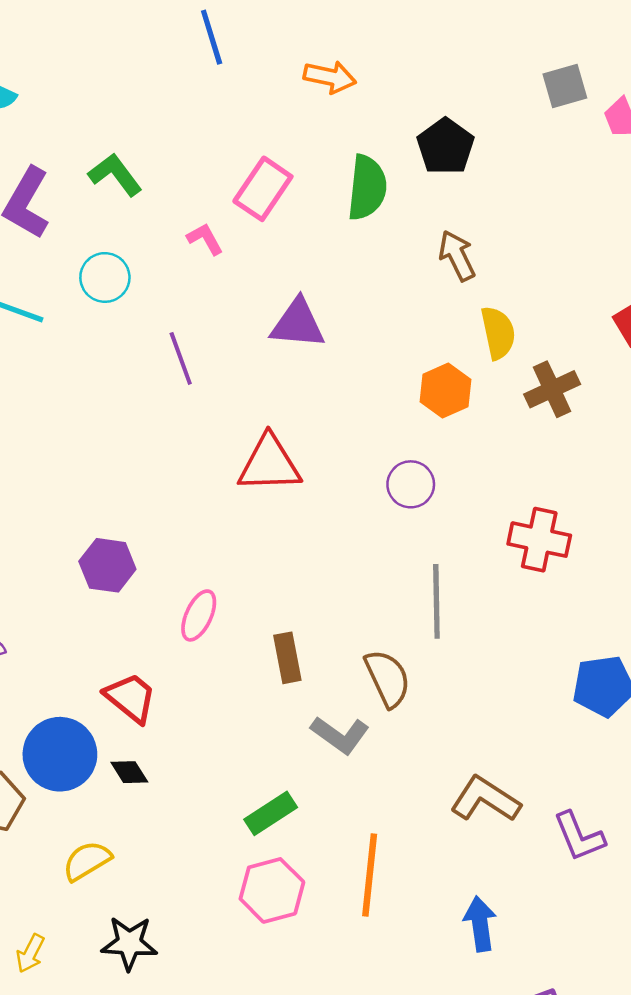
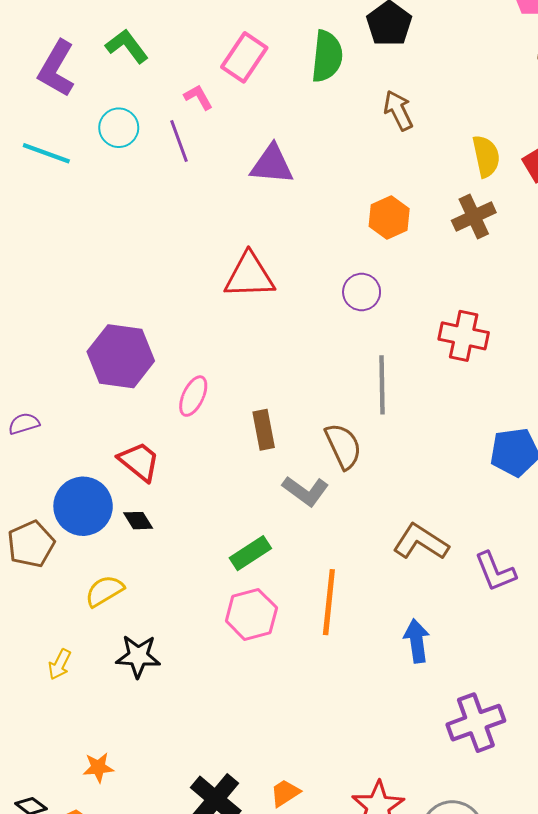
yellow semicircle: (498, 333) -> (486, 156), moved
purple line: (181, 358) -> (179, 141), moved
purple hexagon: (107, 565) -> (121, 356), size x1.5

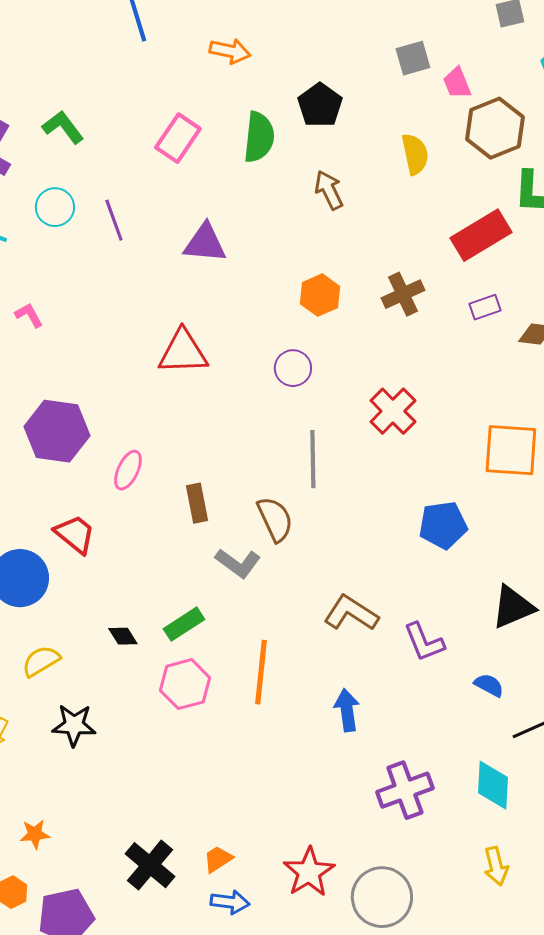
pink L-shape: (198, 97) -> (29, 315), moved
yellow semicircle: (486, 156) -> (415, 154), moved
red cross: (464, 336) -> (393, 411), turned 33
black diamond: (138, 521) -> (123, 636), moved

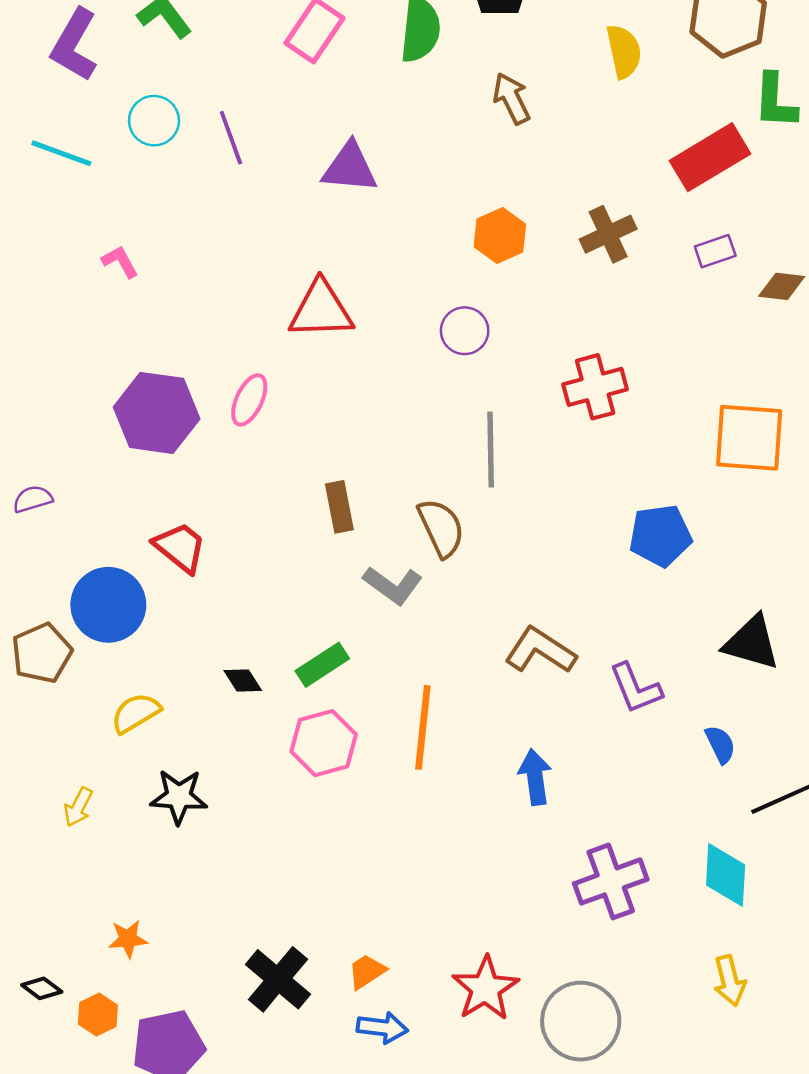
red cross: (393, 411) -> (595, 387), turned 30
pink ellipse: (128, 470) -> (249, 400), moved
black triangle: (513, 607) -> (752, 643), turned 39
blue semicircle: (489, 685) -> (720, 744), turned 36

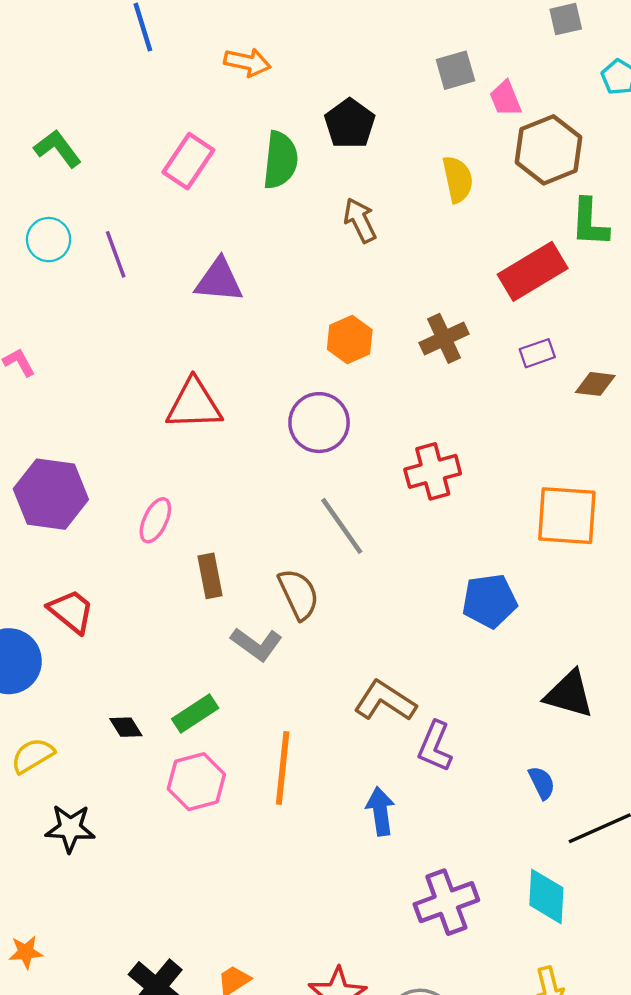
purple circle: (465, 331) -> (319, 423), size x1.4
pink ellipse: (249, 400) -> (155, 520), moved
gray line: (491, 449) -> (342, 526), turned -34
purple L-shape: (636, 688) -> (435, 746), moved, turned 45

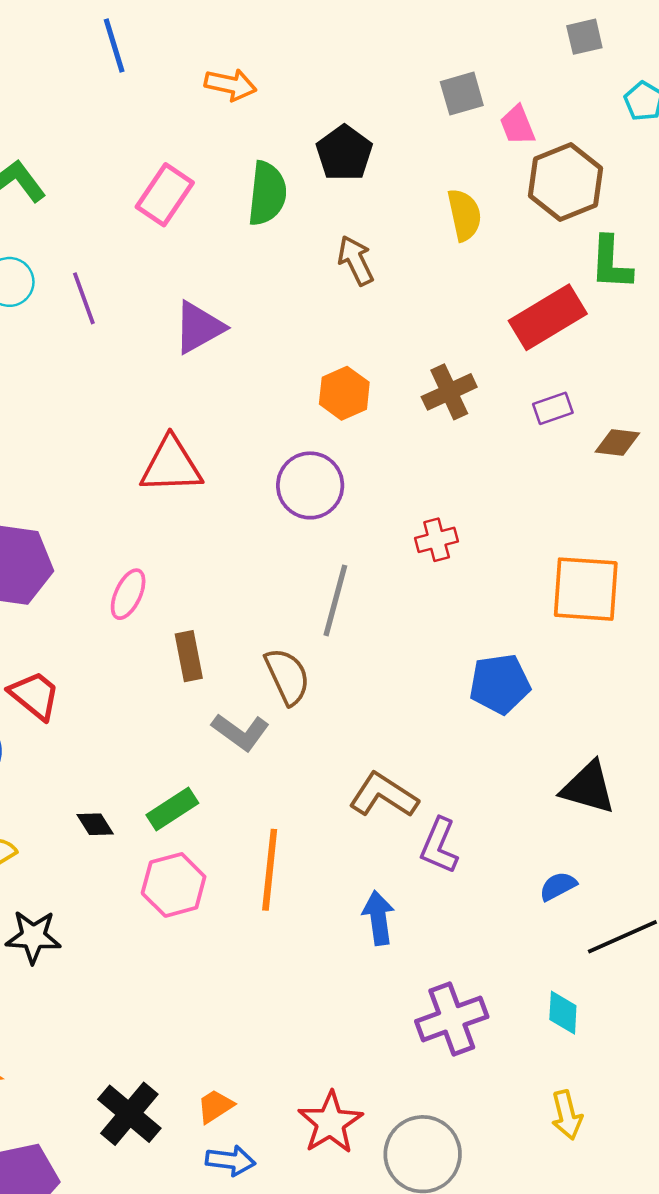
purple triangle: (219, 280) -> (199, 327), turned -34
red cross: (433, 471) -> (437, 540), size x0.7
gray line: (342, 526) -> (335, 600), turned 50
blue semicircle: (542, 783) -> (558, 886), turned -92
cyan diamond: (546, 896) -> (563, 1013), size x0.7

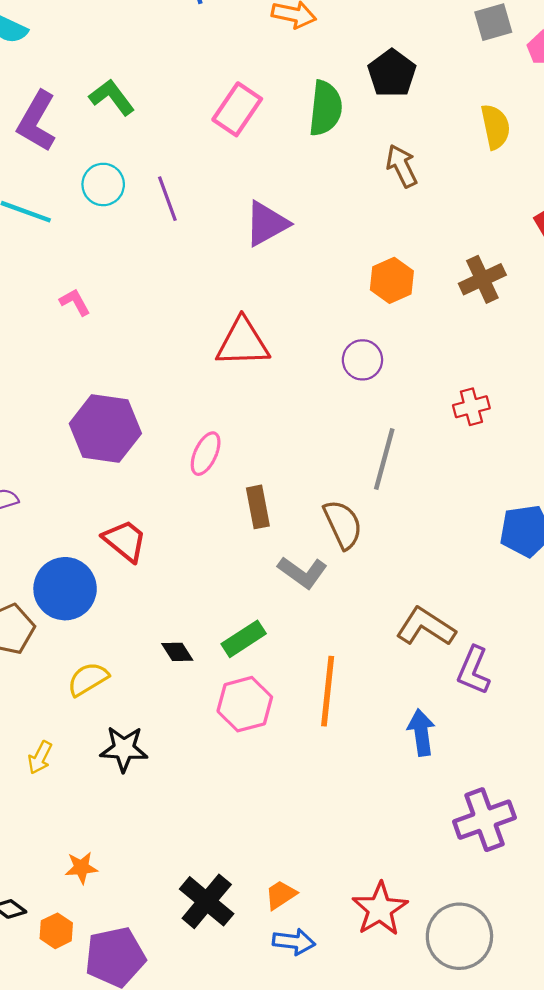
purple circle: (310, 485) -> (362, 360), size x0.7

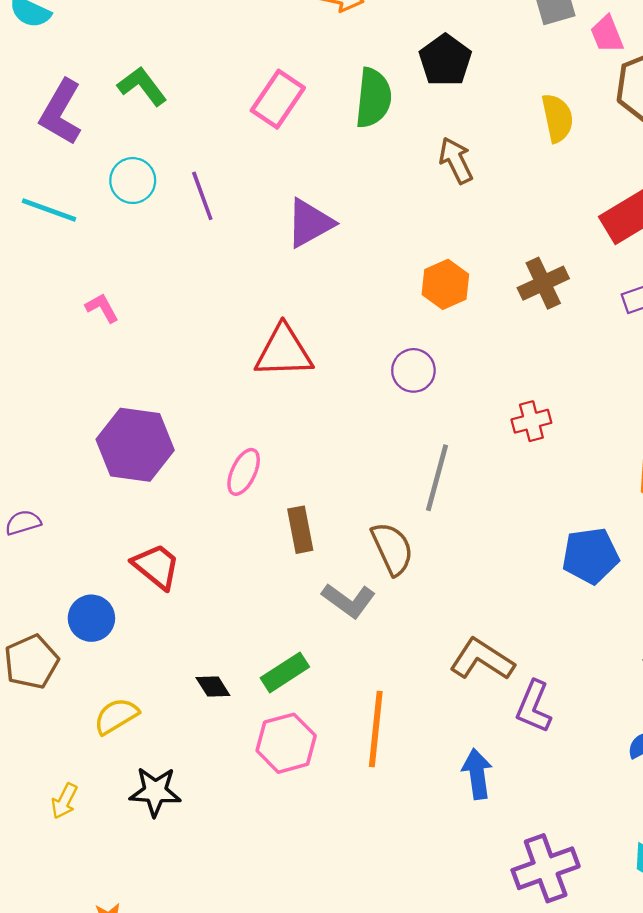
blue circle: (65, 589) -> (91, 618), size x0.7

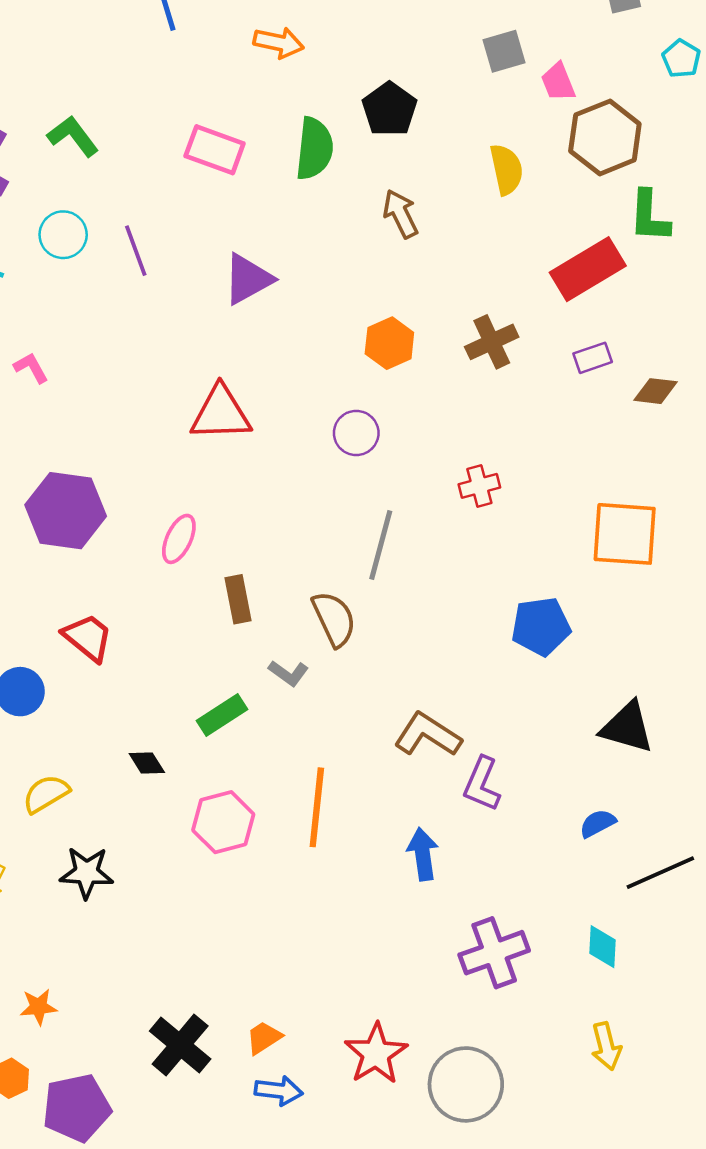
pink rectangle: (278, 99) -> (215, 150), turned 76
gray L-shape: (349, 600) -> (288, 673), size x0.7
green rectangle: (285, 672) -> (222, 715), moved

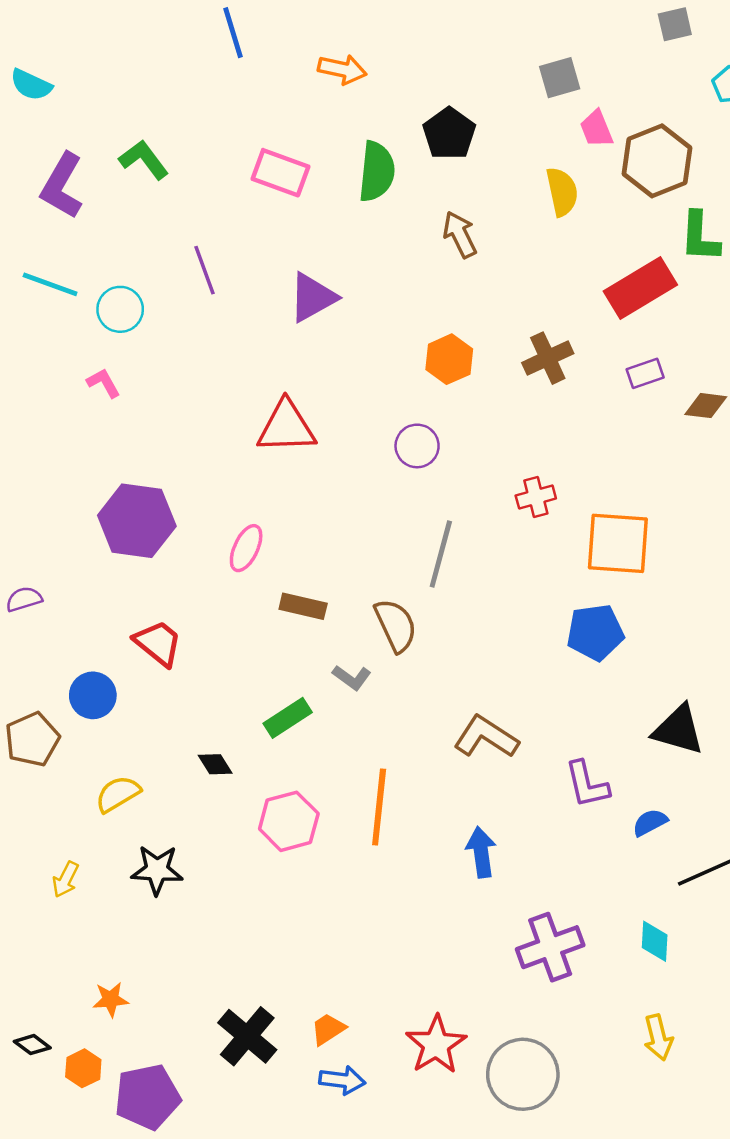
pink trapezoid: (558, 82) -> (596, 129), moved
cyan circle: (63, 235) -> (120, 309), moved
orange square: (625, 534) -> (618, 543), moved
brown rectangle: (238, 599) -> (303, 606), turned -66
purple L-shape: (482, 784) -> (587, 784), moved, turned -36

